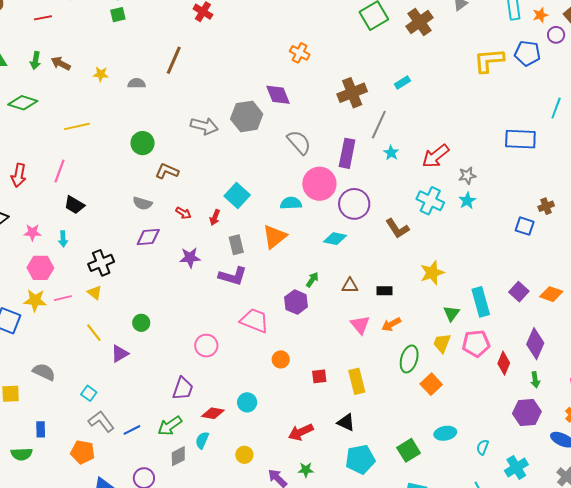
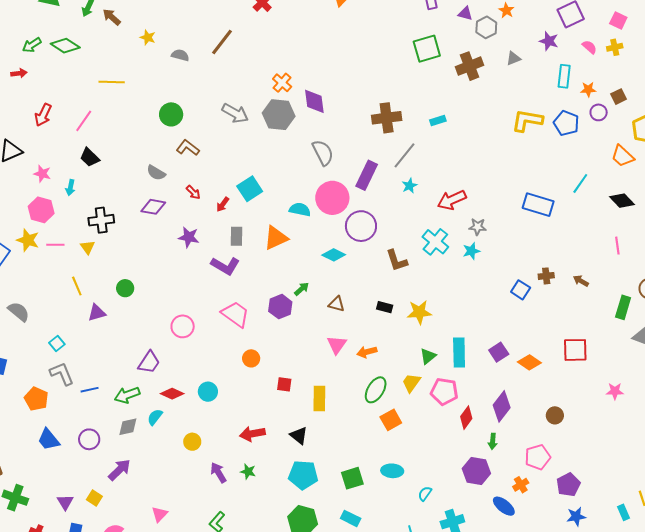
orange cross: (300, 53) -> (282, 83), moved
black rectangle: (384, 291) -> (385, 307), moved

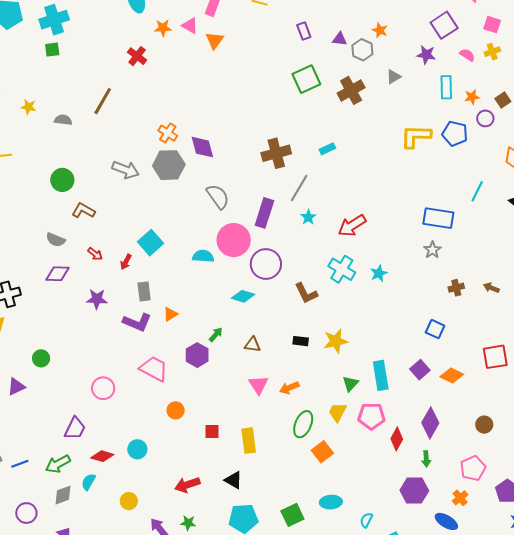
gray star: (478, 227) -> (432, 250), moved, turned -30
orange triangle: (276, 238) -> (170, 314), moved, size x0.6
blue square: (521, 290) -> (435, 329), moved

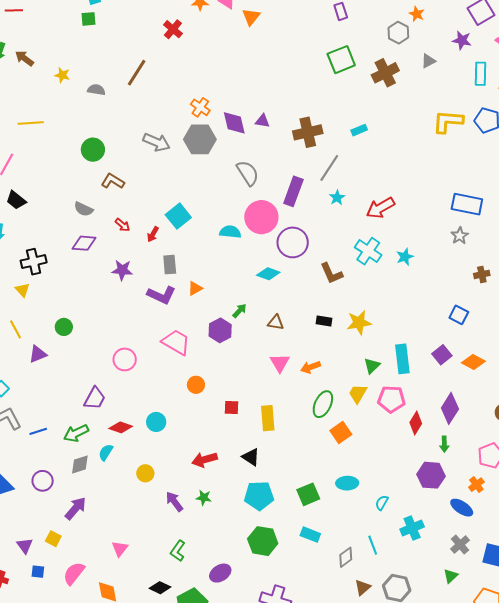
purple triangle: (340, 39) -> (262, 121), moved

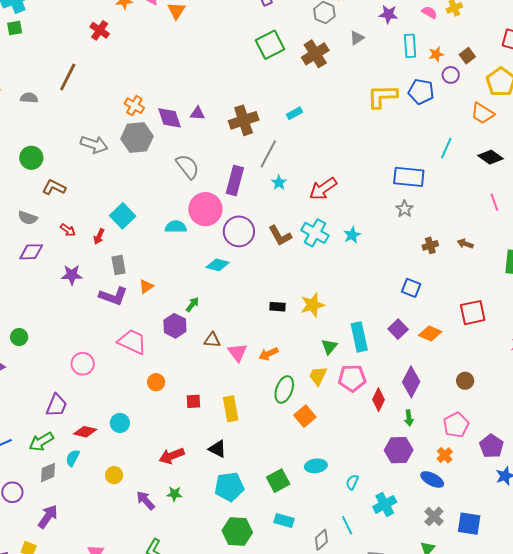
brown L-shape: (331, 273) -> (280, 236), moved
brown triangle: (276, 322) -> (212, 340), moved

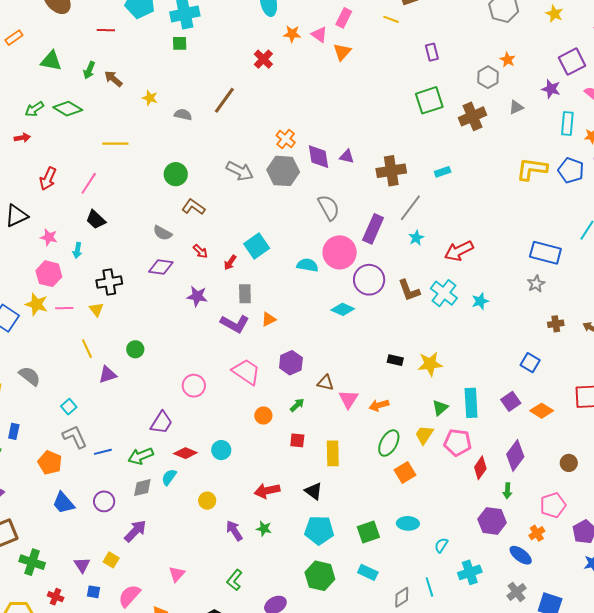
green arrow: (192, 304) -> (297, 405), moved

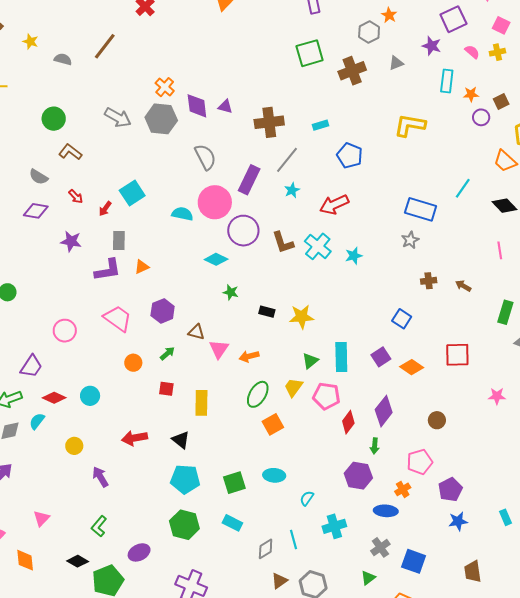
blue pentagon: (571, 170) -> (350, 156), moved
purple L-shape: (235, 324) -> (108, 270), turned -40
green star: (264, 529) -> (231, 292), moved
blue ellipse: (521, 555) -> (386, 511), turned -35

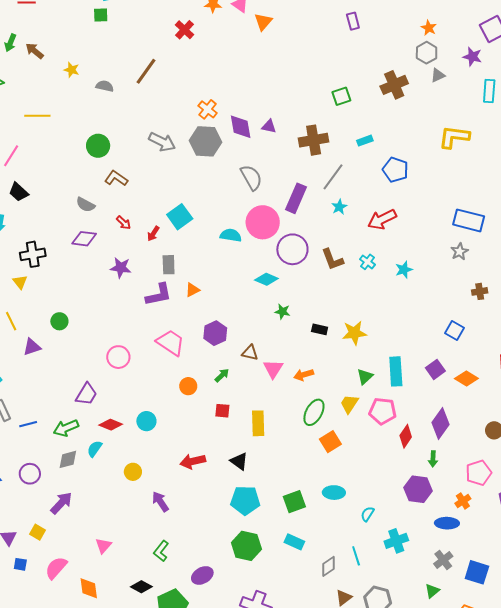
gray hexagon: (369, 32) -> (427, 53), moved
green square: (310, 53) -> (341, 96), moved, size x0.7
cyan cross: (318, 246) -> (367, 262), size x0.6

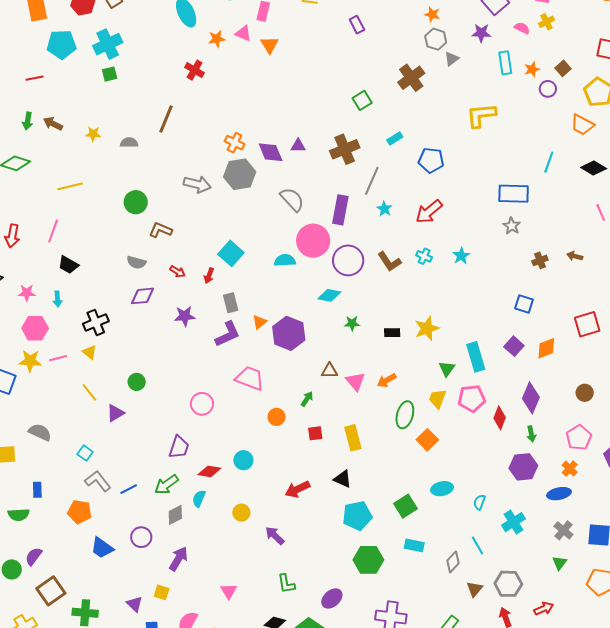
purple hexagon: (215, 333) -> (289, 333), moved, size x1.4
orange diamond: (466, 378) -> (546, 348), turned -40
green L-shape: (161, 551) -> (286, 584), turned -35

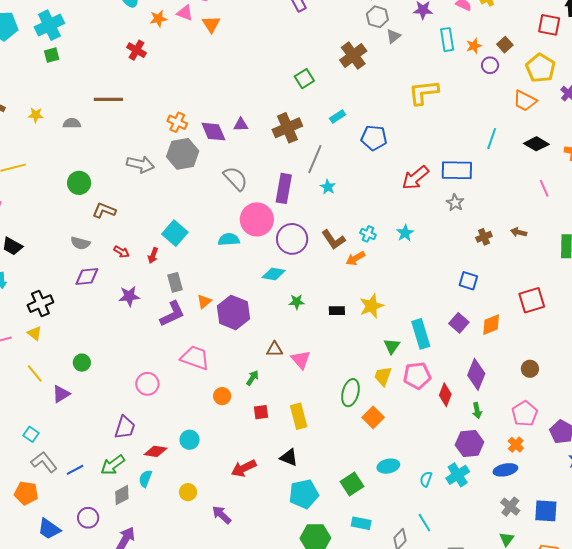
brown line: (166, 119) -> (108, 99), turned 68
red arrow: (429, 212) -> (415, 178), moved
orange arrow: (387, 380) -> (355, 258), moved
cyan cross: (513, 522) -> (458, 475), moved

